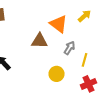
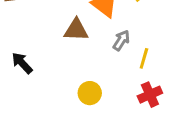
yellow circle: (57, 74) -> (90, 93), moved

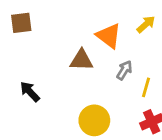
yellow circle: (90, 93) -> (94, 120), size x1.4

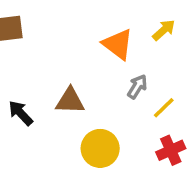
brown triangle: (81, 60) -> (70, 101), moved
yellow line: (146, 87) -> (164, 108), turned 30

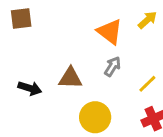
gray arrow: (137, 87) -> (113, 66), moved
black arrow: (21, 113) -> (30, 88), turned 150

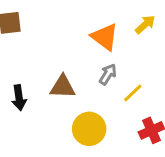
yellow line: (147, 84) -> (133, 93), moved
black arrow: (30, 88) -> (19, 98), turned 65

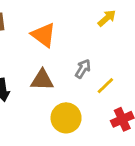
yellow arrow: (145, 24) -> (107, 18), moved
orange triangle: (105, 37) -> (44, 35), moved

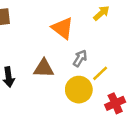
orange triangle: (44, 35) -> (63, 28), moved
yellow circle: (66, 118) -> (79, 90), moved

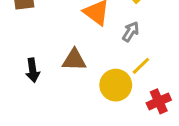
gray arrow: (80, 58) -> (131, 32), moved

